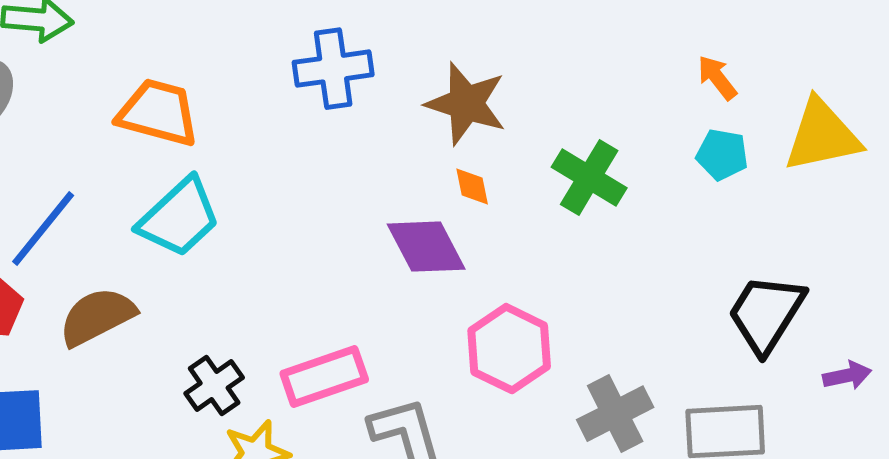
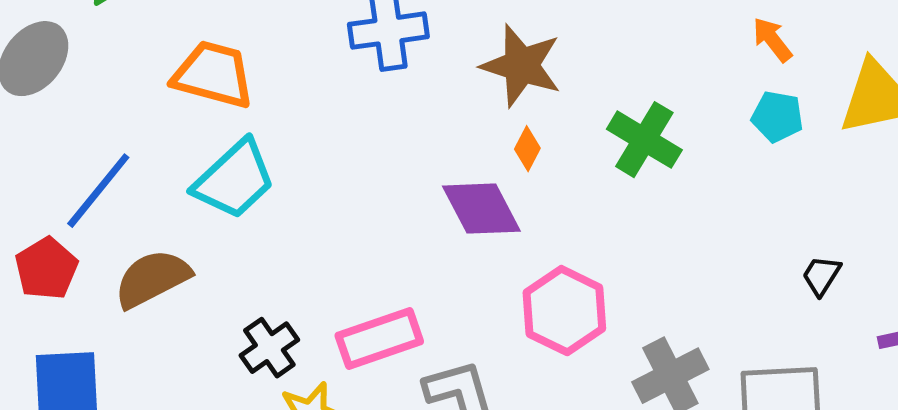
orange diamond: (472, 187) -> (527, 149), turned 39
black trapezoid: (766, 314) -> (821, 276), size x0.5

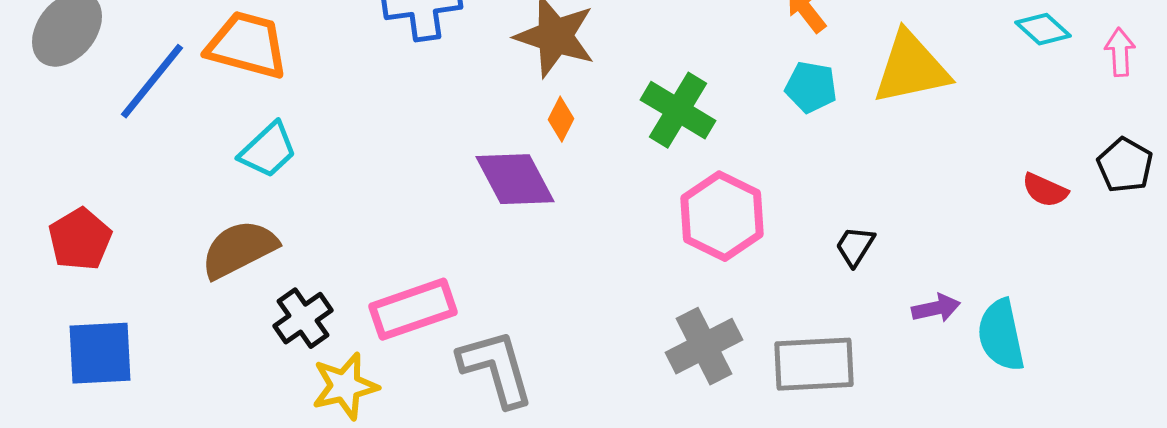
cyan trapezoid: (234, 180) -> (268, 150), size x0.7
blue line: (98, 191) -> (152, 81), moved
brown semicircle: (152, 279) -> (239, 249), moved
pink hexagon: (564, 311) -> (722, 216), moved

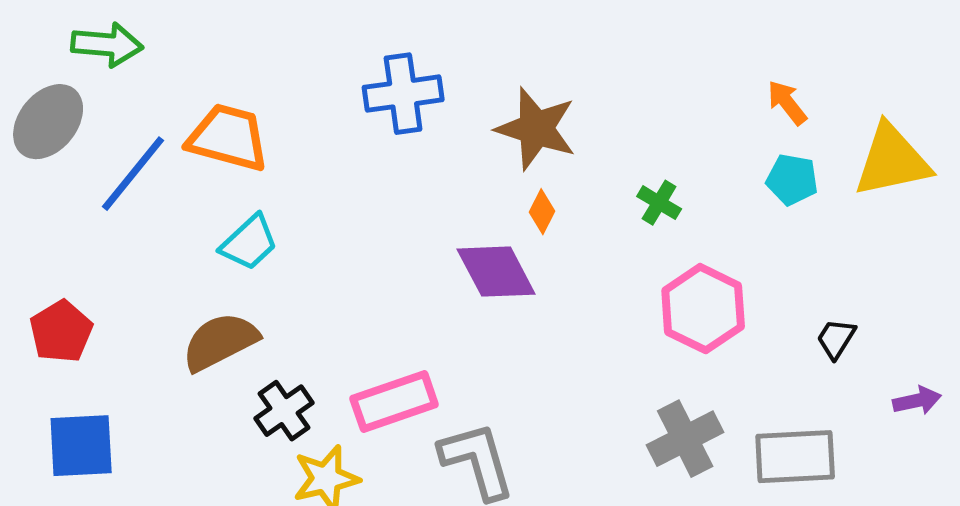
green cross: (678, 110) -> (659, 203), size x0.6

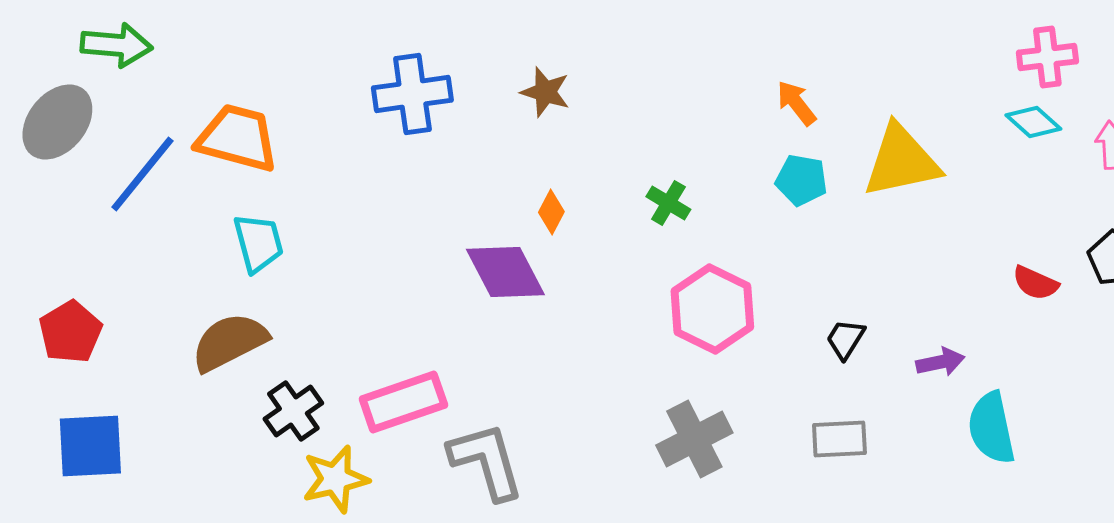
brown star: (536, 129) -> (545, 92), moved, size x0.6
cyan trapezoid: (249, 243) -> (258, 243), turned -62
purple arrow: (917, 401) -> (940, 362), moved
gray rectangle: (795, 457) -> (839, 439), moved, size x0.7

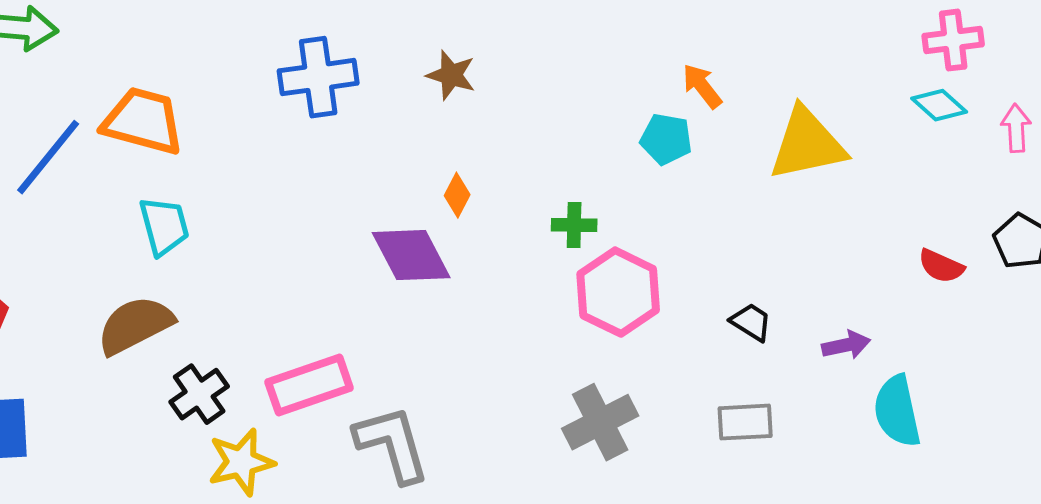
cyan pentagon: (801, 180) -> (666, 139), moved
green cross: (668, 203) -> (574, 225), moved, turned -30
black trapezoid: (845, 339) -> (751, 322), turned 90

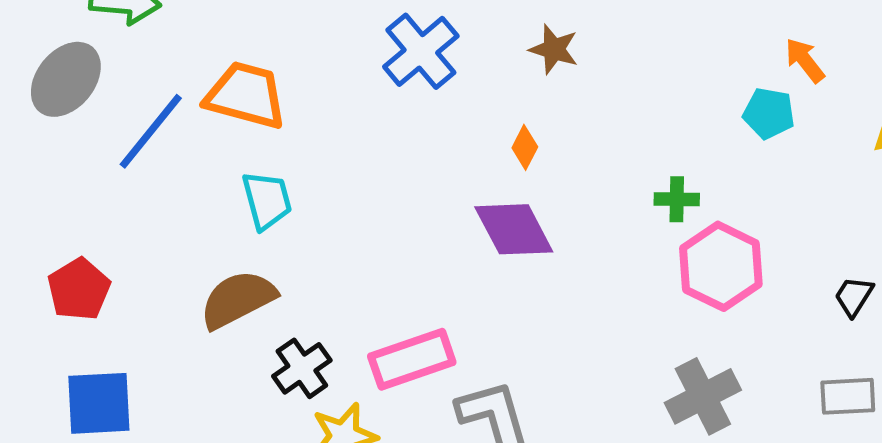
blue cross: (318, 77) -> (421, 51), turned -32
orange diamond: (457, 195) -> (525, 147), moved
black trapezoid: (751, 322) -> (854, 296), turned -90

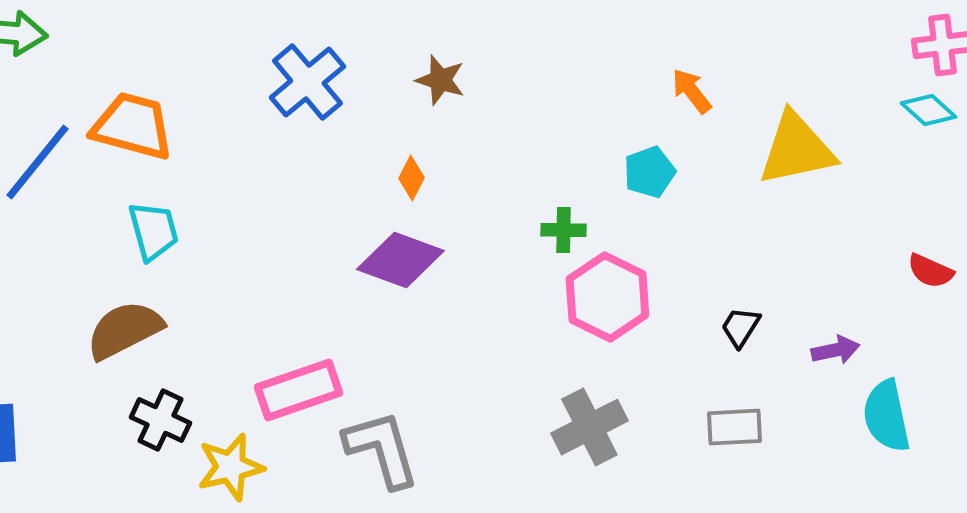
cyan pentagon: (769, 113) -> (649, 172), moved, turned -30
purple diamond: (514, 229) -> (400, 260), turned -42
black cross: (302, 368) -> (160, 420), moved, turned -30

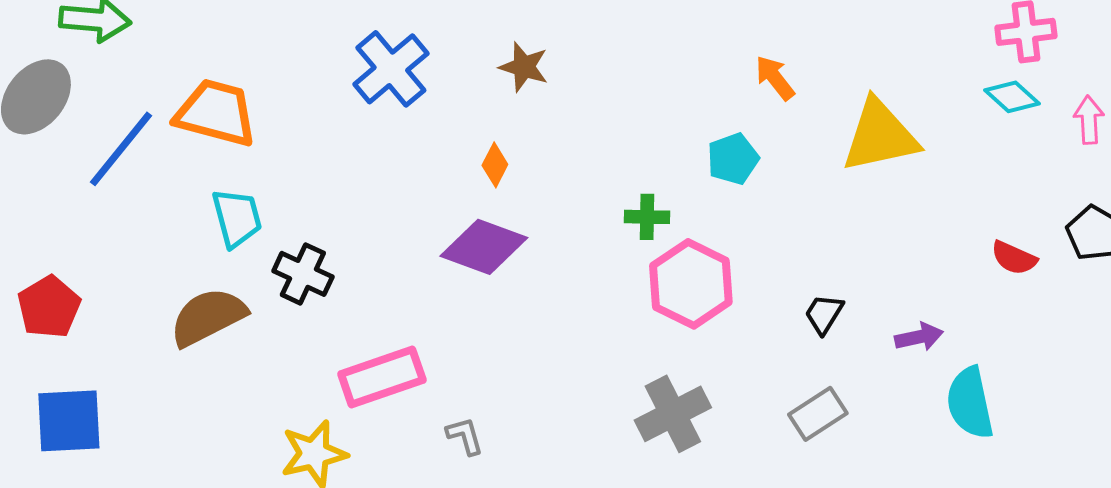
black cross: (160, 420) -> (303, 274), moved
gray rectangle: (734, 427) -> (818, 414), turned -30
gray L-shape: (381, 449) -> (465, 436), size x0.5

